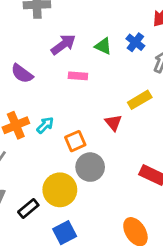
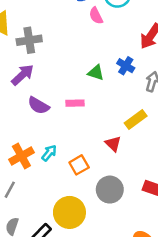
purple arrow: (63, 45) -> (23, 75), moved
purple semicircle: (22, 73) -> (38, 106), moved
gray circle: (90, 167) -> (110, 190), moved

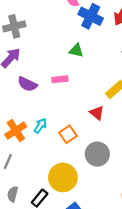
blue cross: (126, 66) -> (91, 16), moved, size x1.5

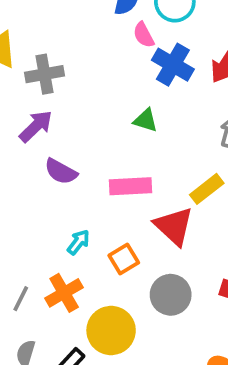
pink rectangle: (60, 79) -> (131, 186), moved, size x1.5
red triangle: (97, 113) -> (174, 226), size x1.6
orange cross: (16, 131) -> (64, 293), moved

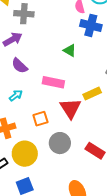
blue cross: (173, 65) -> (91, 25), turned -30
cyan arrow: (78, 242) -> (16, 95), moved

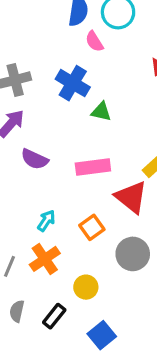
blue cross: (91, 25) -> (73, 83), moved, turned 35
cyan arrow: (16, 95) -> (46, 221), moved
yellow circle: (25, 154) -> (86, 287), size x0.6

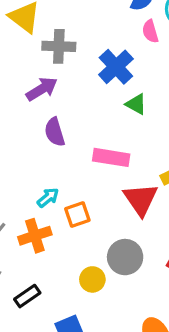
purple semicircle: (35, 159) -> (55, 132), turned 32
orange square: (92, 227) -> (77, 215), moved
yellow circle: (86, 287) -> (92, 279), moved

